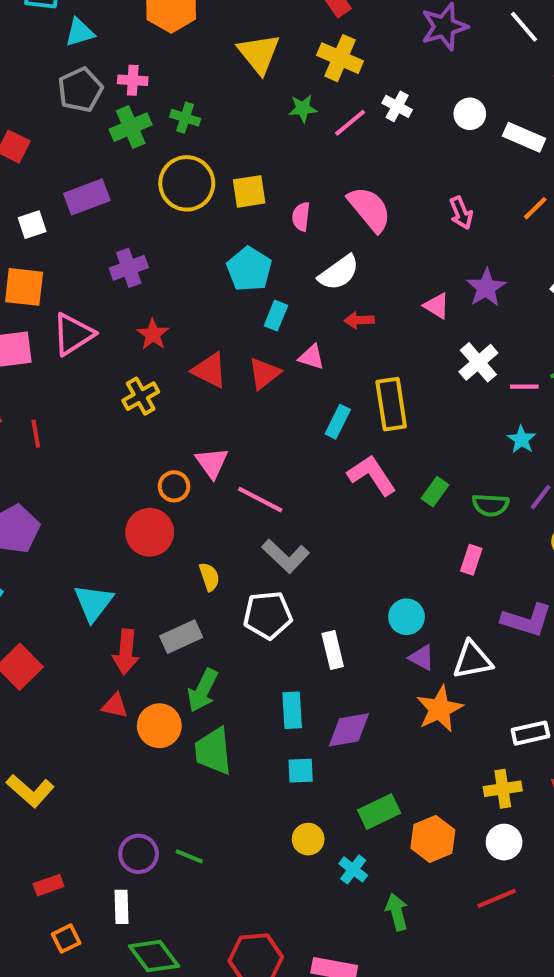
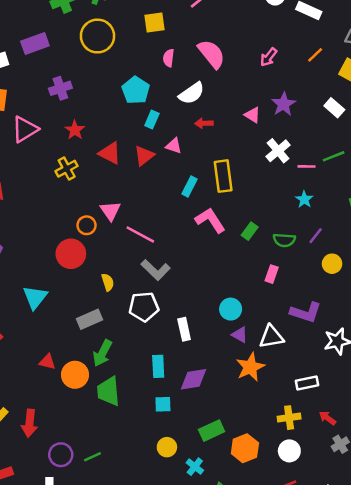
yellow square: (249, 191) -> (155, 23), moved
pink arrow: (461, 213) -> (269, 57), turned 60
red arrow: (126, 652) -> (29, 423), moved
green line: (189, 856) -> (92, 457), turned -48

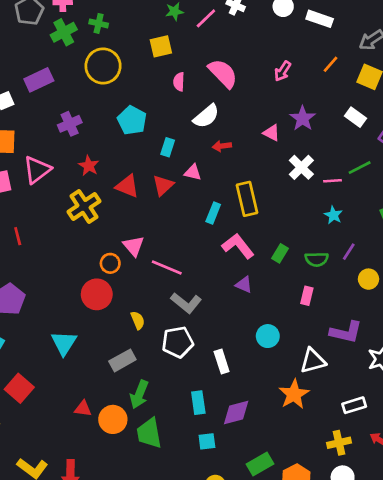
cyan pentagon: (136, 90) -> (132, 120), moved
yellow cross: (67, 169) -> (84, 206), size x1.4
purple triangle: (240, 335) -> (244, 285), moved

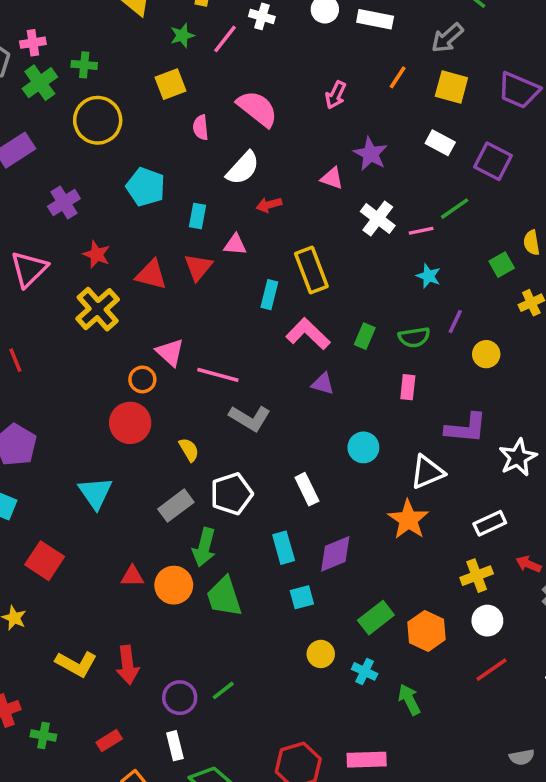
white pentagon: (178, 342) -> (231, 494), moved

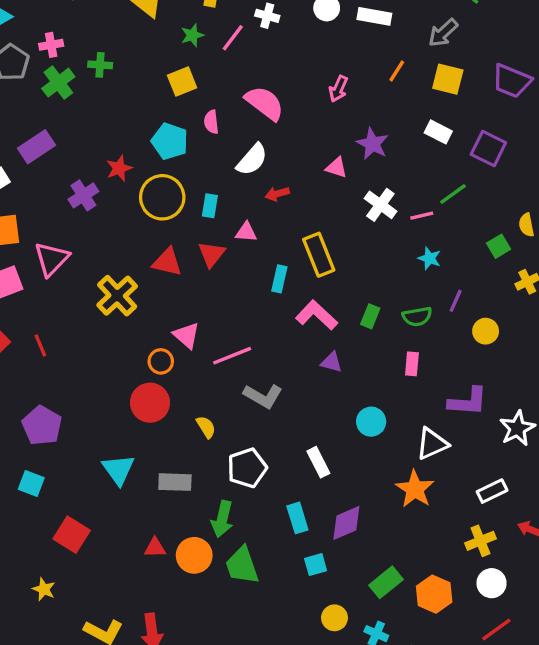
yellow circle: (98, 120) -> (162, 197), moved
cyan pentagon: (146, 187) -> (170, 141), moved
red star: (97, 254) -> (119, 168), moved, turned 30
pink line: (218, 375) -> (232, 356), turned -36
gray rectangle: (176, 506) -> (175, 482), moved, turned 40

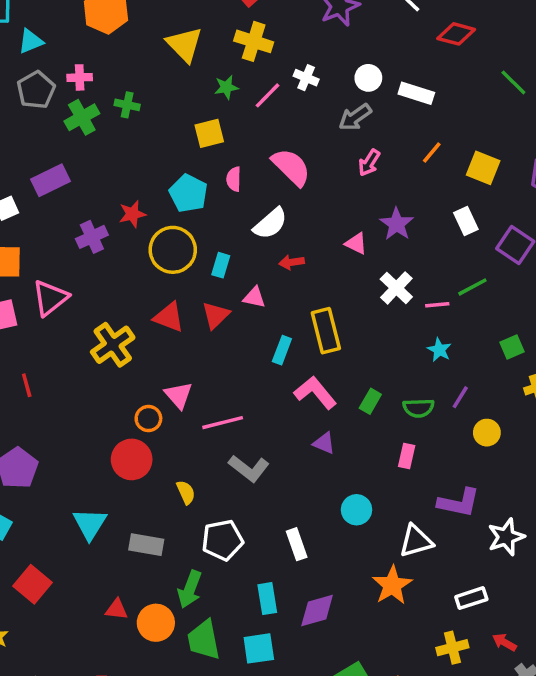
gray arrow: (443, 33) -> (355, 117), moved
white rectangle: (438, 132) -> (466, 221), turned 30
cyan square: (316, 565) -> (259, 648), moved, size x1.4

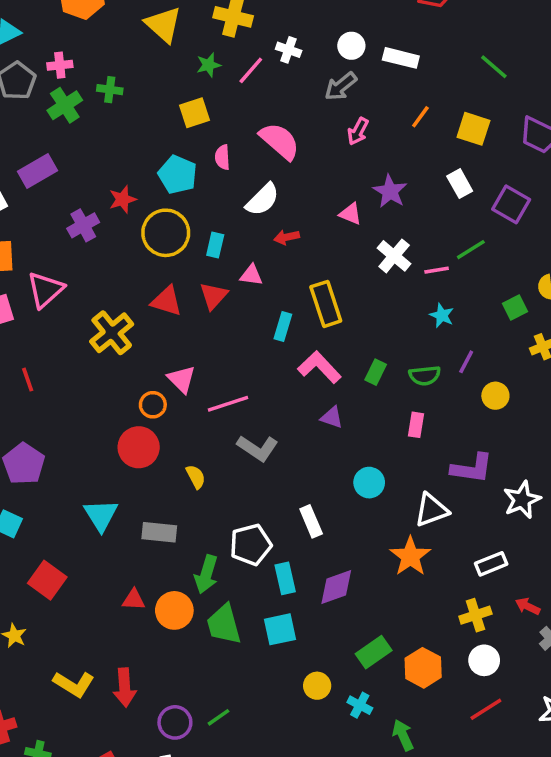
green line: (513, 82) -> (494, 67), moved
white pentagon: (222, 540) -> (251, 545), moved

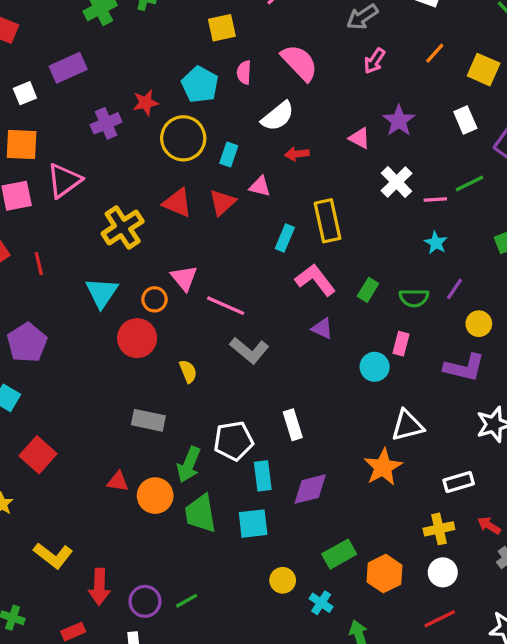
pink line: (228, 404) -> (226, 306), turned 36
purple L-shape: (472, 468) -> (464, 368), moved
cyan circle: (369, 483) -> (375, 367), moved
cyan triangle: (101, 515) -> (102, 293), moved
red arrow: (125, 688) -> (99, 587), moved

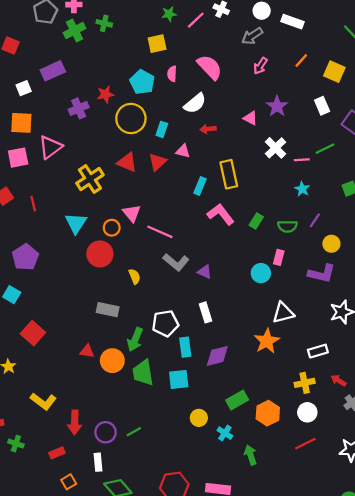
purple triangle: (322, 329) -> (205, 272), moved

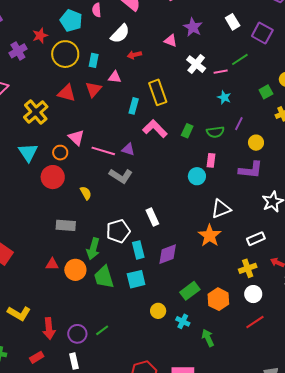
purple triangle: (205, 272) -> (128, 149), moved

